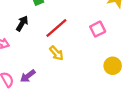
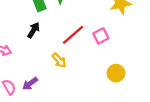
black arrow: (22, 23) -> (33, 30), moved
red line: (56, 28) -> (73, 35), moved

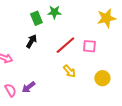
pink square: (101, 36) -> (89, 46), turned 32
yellow arrow: (59, 60) -> (69, 71), moved

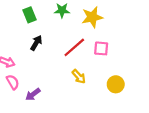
green rectangle: (36, 18) -> (30, 15), moved
yellow star: (106, 18) -> (92, 17), moved
pink semicircle: (10, 90) -> (13, 82), moved

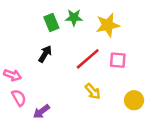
green rectangle: (30, 15) -> (51, 23), moved

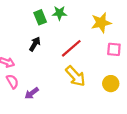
yellow star: (108, 25) -> (101, 23), moved
pink square: (118, 60) -> (114, 49), moved
yellow arrow: (93, 91) -> (75, 76), size x1.5

